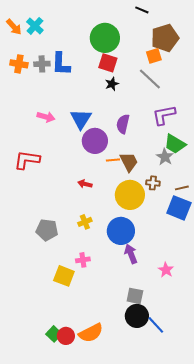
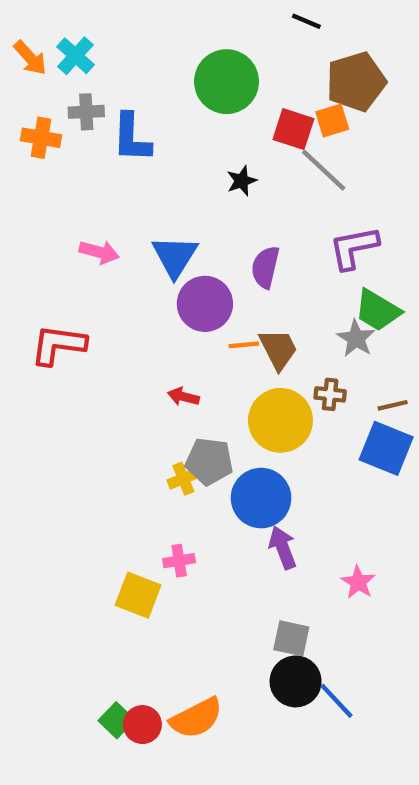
red square: (108, 63) -> (293, 129), moved
gray cross: (42, 64) -> (86, 112), moved
gray pentagon: (47, 230) -> (209, 461), moved

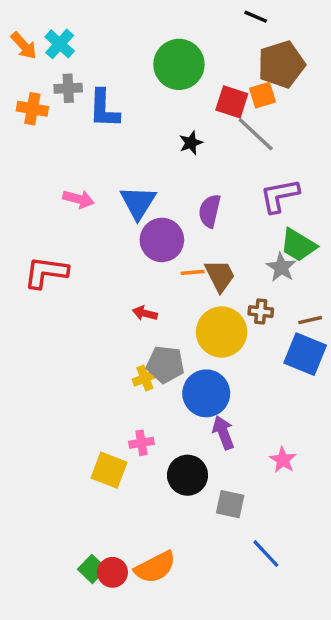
black line: (306, 21) -> (256, 17), moved
black circle: (296, 681) -> (187, 475), moved

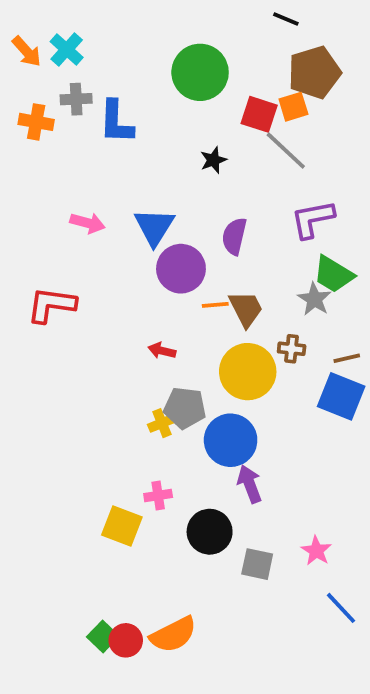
pink star: (283, 460) -> (316, 551), moved
blue line: (266, 554) -> (341, 608), moved

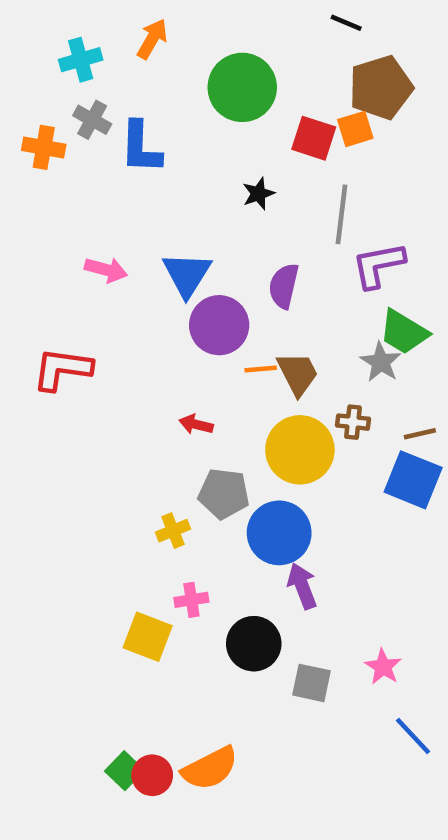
cyan cross: (67, 49) -> (81, 60), turned 32
orange arrow: (27, 51) -> (152, 39), moved, turned -108
gray cross: (76, 99) -> (92, 120), turned 32
gray line: (286, 151) -> (341, 214), moved, turned 54
yellow cross: (162, 423) -> (173, 531), moved

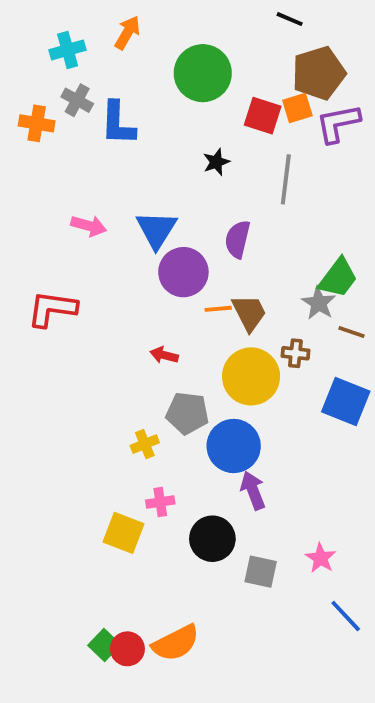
purple L-shape: (378, 265) -> (338, 123), moved
green trapezoid: (404, 332) -> (338, 278), turned -84
brown line: (420, 434) -> (351, 332), moved, turned 32

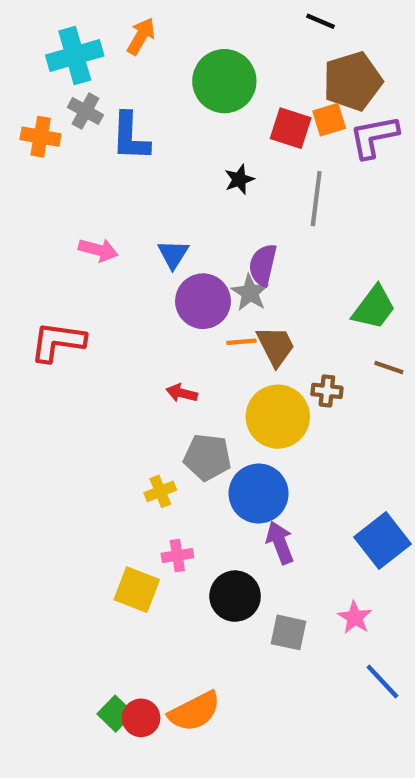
cyan cross: (68, 50) -> (75, 55), size x1.4
blue triangle: (156, 230) -> (173, 254), size x0.7
gray star: (319, 303) -> (250, 293), moved
blue square: (346, 402) -> (382, 541), moved, turned 30

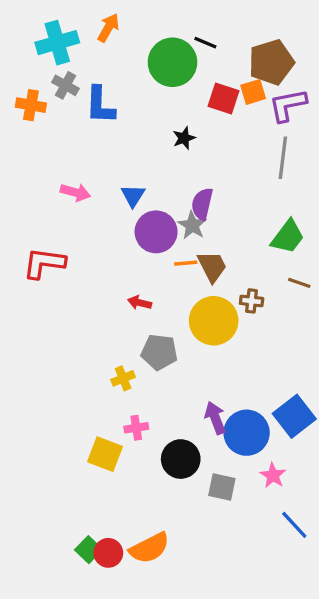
black line: (321, 21) -> (205, 43), moved
gray line: (316, 199) -> (283, 158), moved
blue circle: (259, 494) -> (247, 433), moved

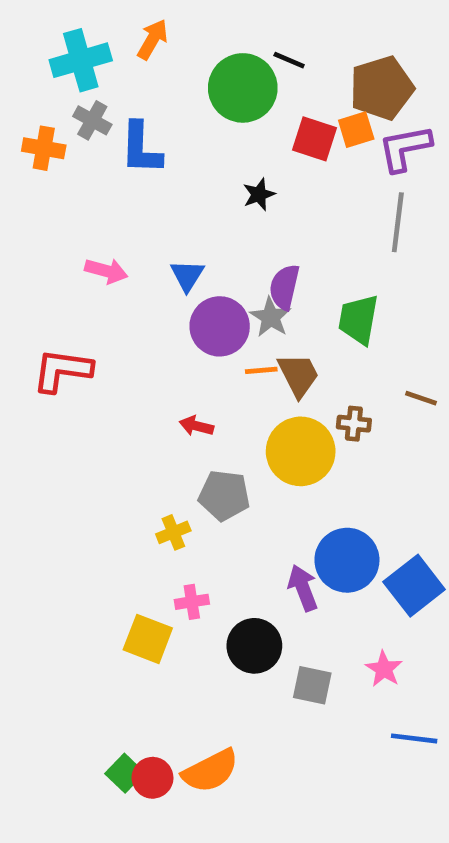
green trapezoid: (288, 237) -> (359, 319), moved, turned 153
blue circle: (247, 433) -> (347, 560), moved
blue line: (294, 525) -> (414, 738), turned -40

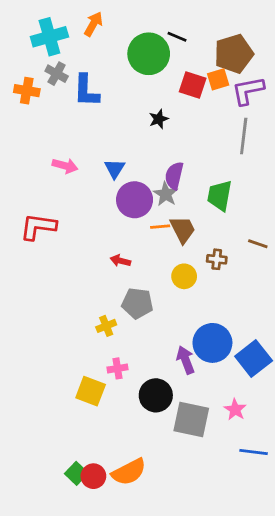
yellow circle: (301, 451) -> (184, 276), size x0.6
gray square: (312, 685) -> (191, 419), size x1.5

